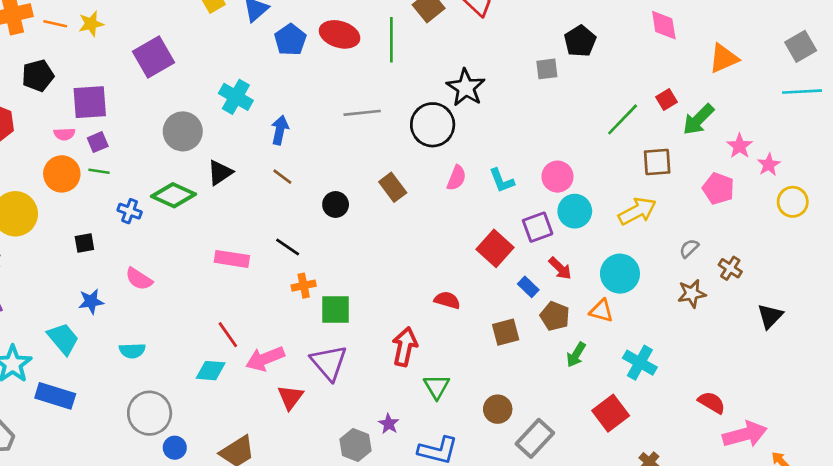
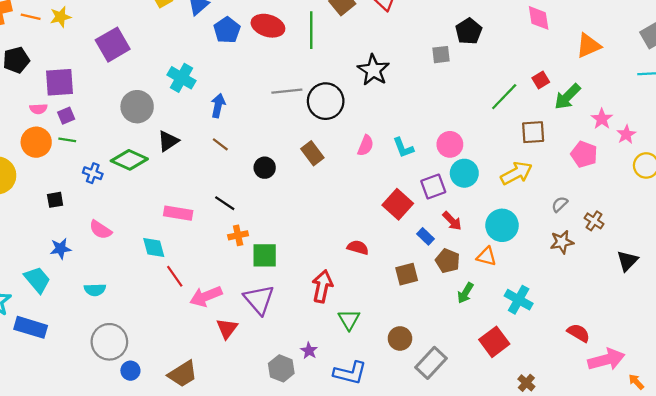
black circle: (433, 125) -> (326, 101), moved
cyan diamond: (211, 371) -> (154, 248), moved, turned 70

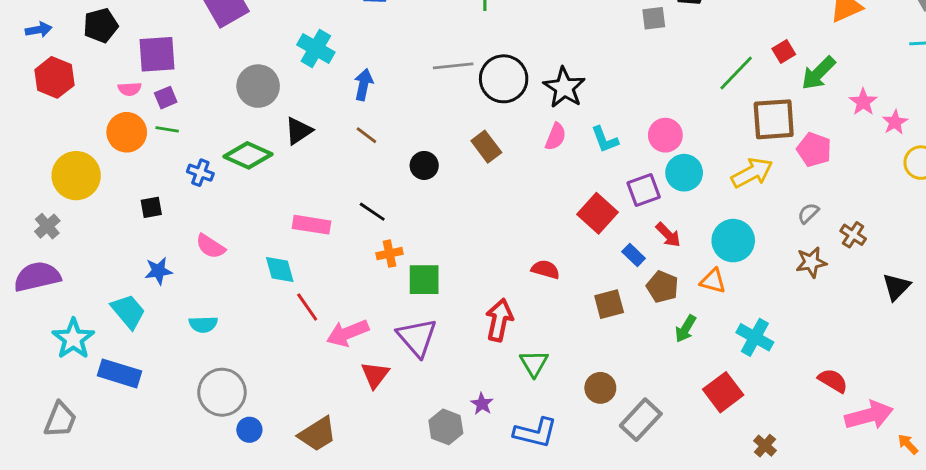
black star: (373, 70) -> (564, 87), moved
brown square: (533, 132) -> (774, 119), size x1.4
pink pentagon: (584, 154) -> (814, 150), moved

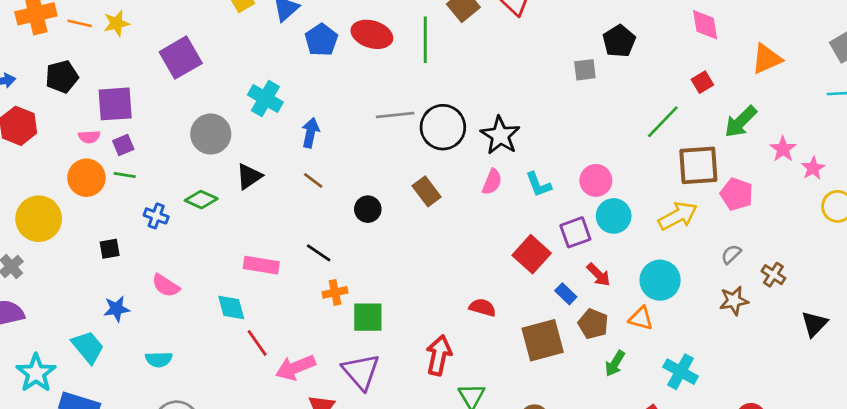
red square: (784, 51) -> (702, 82), moved
green diamond: (248, 155) -> (201, 200), size x0.7
brown square: (609, 304) -> (543, 340), size x1.5

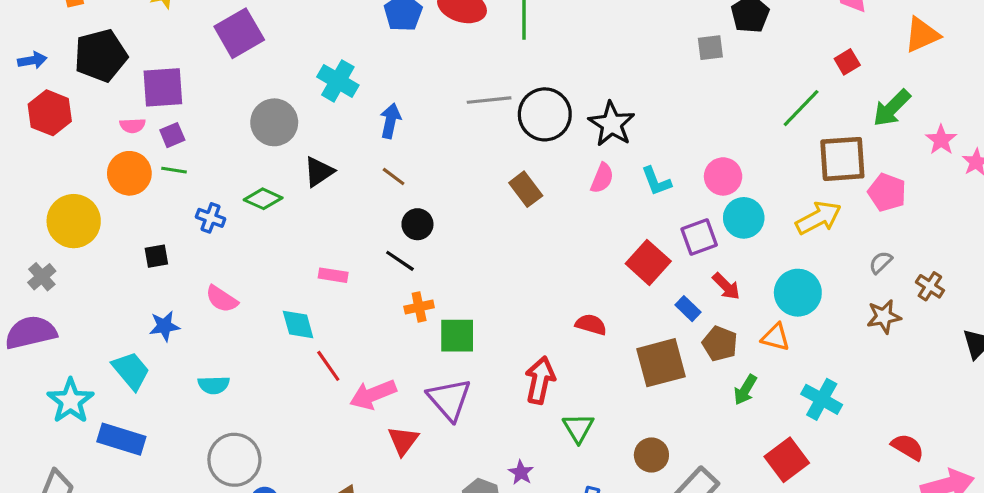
black pentagon: (62, 77) -> (101, 56), size x1.4
black circle: (368, 209) -> (417, 224), moved
pink rectangle: (261, 265) -> (333, 275), size x0.7

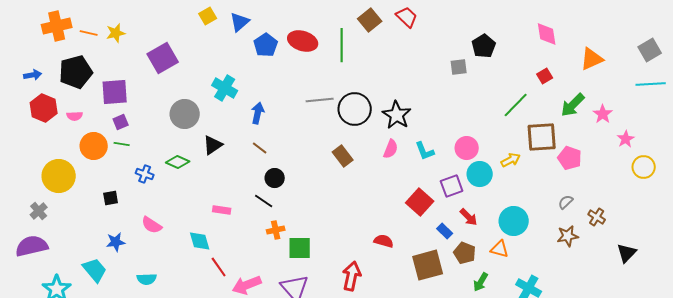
pink semicircle: (133, 126) -> (75, 116), moved
pink star: (941, 140) -> (603, 114), moved
yellow arrow: (819, 218) -> (511, 160), moved, size x0.7

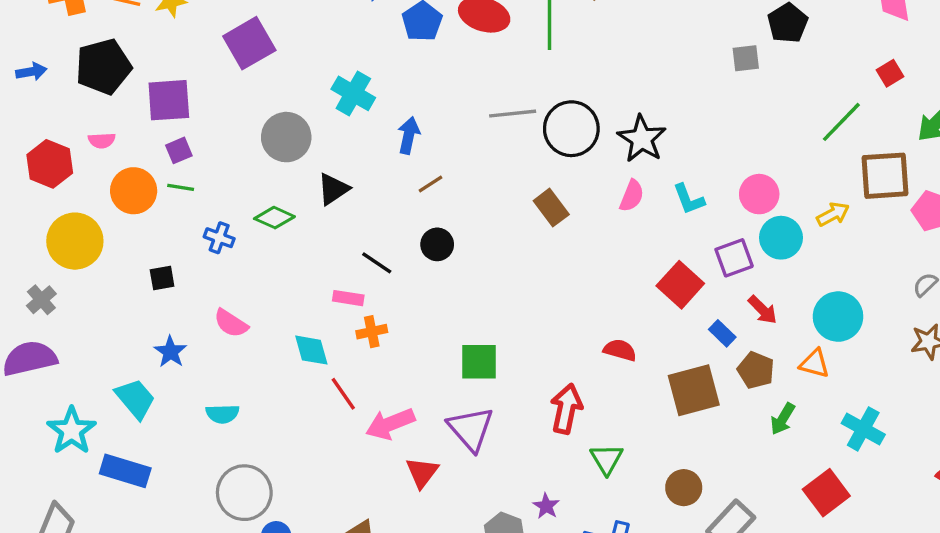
red hexagon: (44, 108) -> (50, 164), moved
brown line: (260, 148) -> (430, 184), moved, turned -70
black line: (264, 201) -> (377, 263), moved
orange cross: (276, 230) -> (372, 332), moved
blue star: (116, 242) -> (170, 352), turned -30

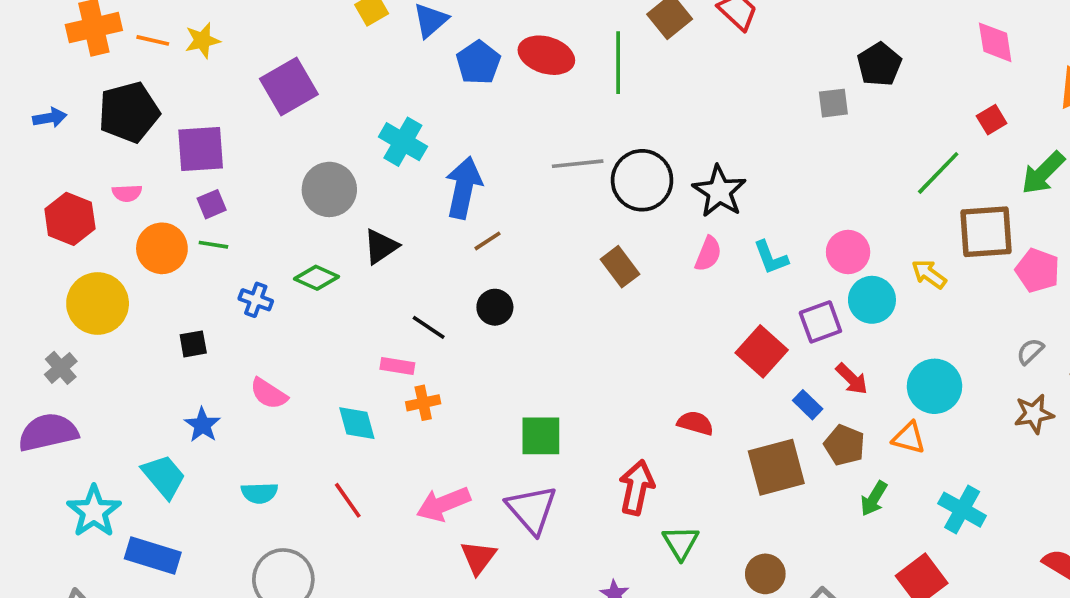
blue arrow: (409, 135) -> (464, 188), size x1.5
yellow arrow: (833, 214) -> (929, 274), turned -116
red line: (343, 394) -> (348, 500), moved

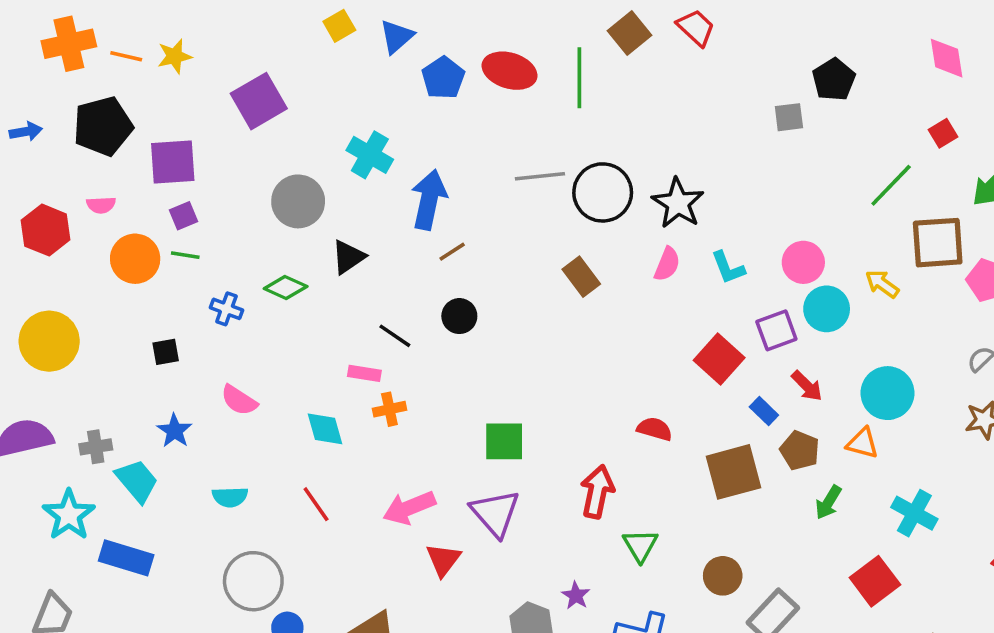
yellow circle: (98, 304) -> (49, 341), moved
gray cross: (61, 368) -> (96, 447), moved, turned 32

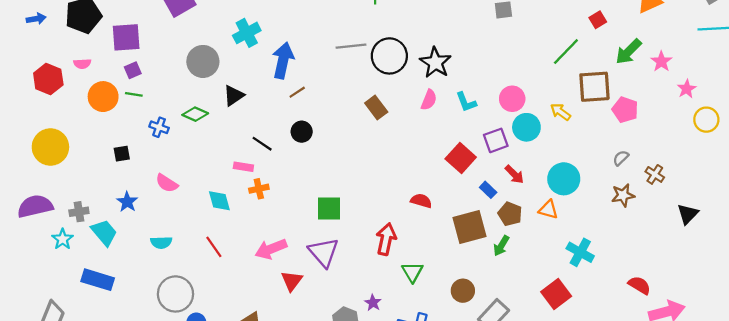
cyan cross: (370, 155) -> (247, 33), turned 32
green arrow: (828, 502) -> (501, 246), moved
cyan star: (69, 515) -> (63, 239), moved, size x0.7

